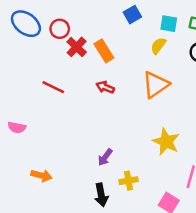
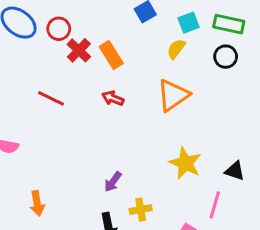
cyan square: (169, 24) -> (189, 23), turned -30
orange arrow: (42, 175) -> (37, 203), turned 66

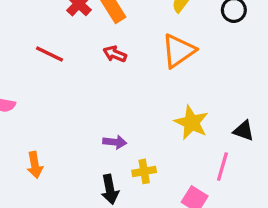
purple arrow: (113, 182) -> (115, 142), turned -120

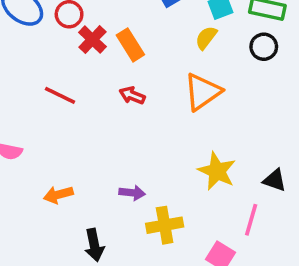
orange arrow: (35, 165) -> (58, 195), moved, turned 85
yellow cross: (144, 171) -> (165, 225), size x1.4
black arrow: (110, 189) -> (94, 245), moved

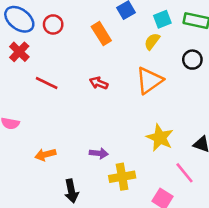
red cross: (92, 40) -> (19, 52), moved
orange rectangle: (130, 45) -> (101, 34), moved
black circle: (264, 47) -> (192, 60), moved
pink line: (251, 220) -> (185, 173), turned -55

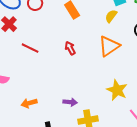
red arrow: (99, 83) -> (70, 48), turned 40

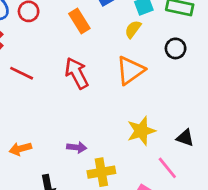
red arrow: (70, 48) -> (77, 73), size x1.6
yellow star: (117, 90) -> (141, 131), turned 30

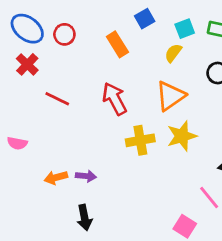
yellow star: (141, 131) -> (182, 136), moved
purple arrow: (77, 147) -> (86, 176), moved
yellow cross: (101, 172) -> (140, 140), moved

